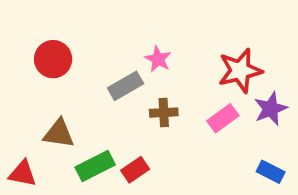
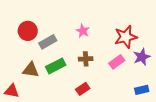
gray rectangle: (126, 86) -> (48, 42), moved
green rectangle: (95, 166) -> (56, 66), moved
red rectangle: (135, 170) -> (83, 89), moved
blue rectangle: (271, 172) -> (142, 90), turned -40

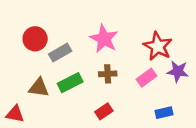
pink star: (83, 31) -> (104, 39), size x1.6
red star: (126, 37) -> (158, 46), turned -30
purple star: (142, 57) -> (178, 71), turned 30
blue rectangle: (142, 90) -> (164, 113), moved

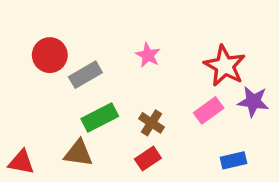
pink star: (104, 39) -> (148, 55), size x0.6
brown cross: (108, 74) -> (151, 123), moved, turned 36
brown triangle: (39, 88) -> (78, 153), moved

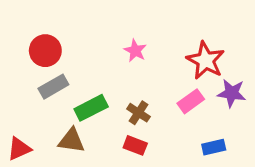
gray rectangle: (85, 75) -> (53, 87), moved
red rectangle: (148, 159) -> (135, 145), turned 55
red triangle: (21, 162) -> (19, 149), turned -35

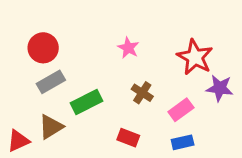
pink rectangle: (191, 101) -> (181, 110), moved
brown cross: (138, 113) -> (142, 93), moved
brown triangle: (71, 141) -> (51, 127), moved, turned -40
blue rectangle: (214, 147) -> (183, 142), moved

